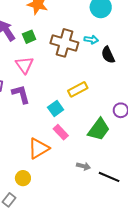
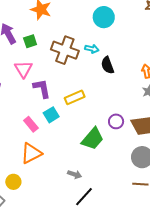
purple L-shape: (21, 94) -> (42, 89), moved
pink rectangle: (61, 132) -> (31, 124), moved
black line: (109, 177) -> (84, 197), moved, turned -75

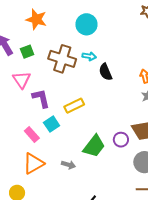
cyan circle: (104, 17) -> (86, 24), moved
purple circle: (116, 121) -> (121, 140), moved
gray arrow: (75, 174) -> (68, 165), moved

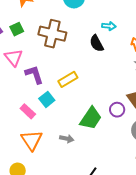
cyan arrow: (89, 56) -> (109, 26), moved
orange triangle: (33, 163) -> (32, 140), turned -30

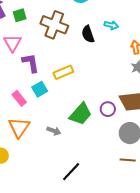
black semicircle: (97, 43) -> (88, 34), moved

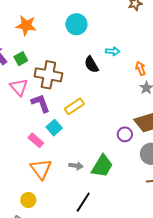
brown cross: (54, 25) -> (48, 75), moved
green trapezoid: (81, 114) -> (102, 166), moved
black line: (71, 172) -> (83, 202), moved

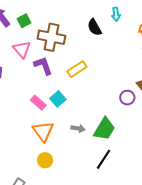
cyan arrow: (113, 51) -> (116, 14), turned 80
cyan square: (54, 128) -> (58, 99), moved
yellow circle: (28, 200) -> (45, 160), moved
black line: (83, 202) -> (103, 159), moved

